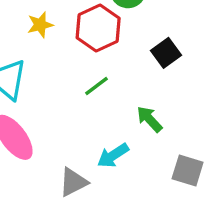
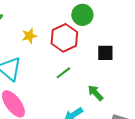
black square: (166, 53) -> (105, 53), turned 36

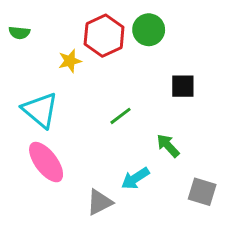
red hexagon: (64, 38) -> (104, 36), moved

